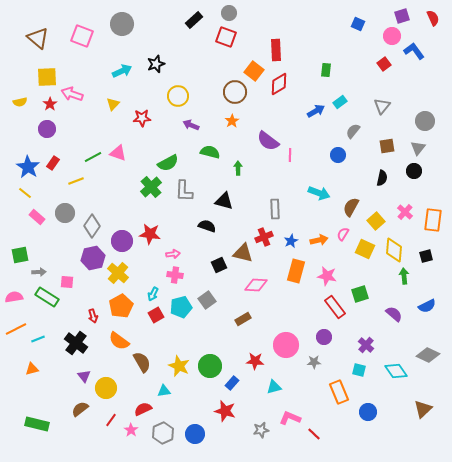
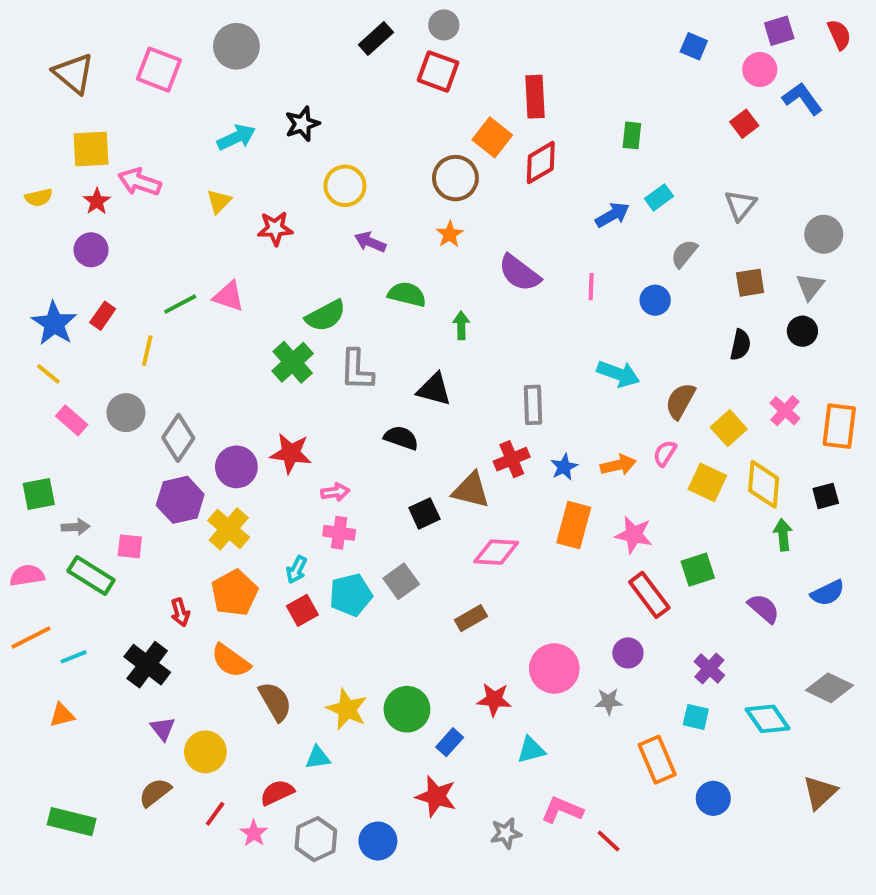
pink line: (290, 155) -> (591, 287), moved
yellow line: (76, 181) -> (147, 351), turned -56

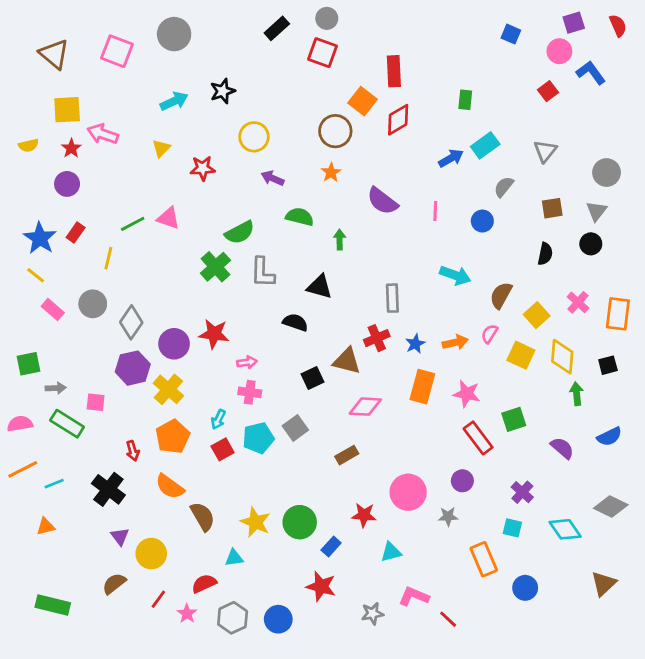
cyan rectangle: (659, 197) -> (485, 145), size x1.4

